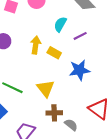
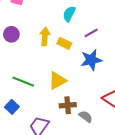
purple line: (80, 36) -> (91, 33), moved
yellow triangle: (46, 88) -> (57, 81), turned 42

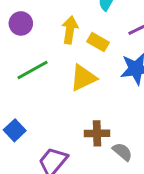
yellow triangle: (57, 81) -> (83, 78), moved
green line: (23, 82) -> (33, 70), moved, turned -55

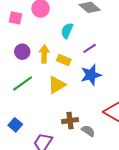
purple circle: (21, 23) -> (22, 52), moved

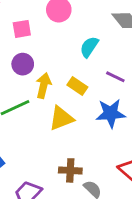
pink square: (15, 18) -> (22, 29), moved, turned -32
purple line: (90, 48) -> (115, 77), turned 48
yellow arrow: (44, 54) -> (44, 86), moved

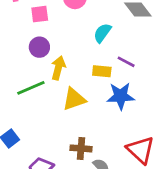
yellow rectangle: (77, 86) -> (102, 71), moved, turned -30

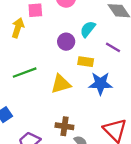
purple circle: (39, 47) -> (66, 42), moved
purple line: (126, 62) -> (113, 47), moved
yellow arrow: (58, 68) -> (18, 28), moved

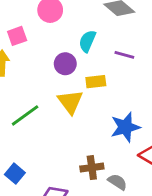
blue star: (100, 83) -> (125, 127), moved
yellow triangle: (61, 84) -> (70, 102), moved, turned -35

